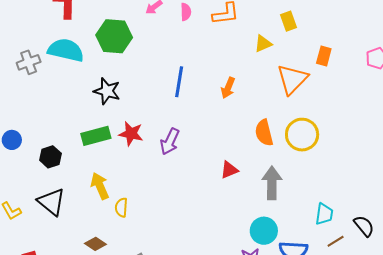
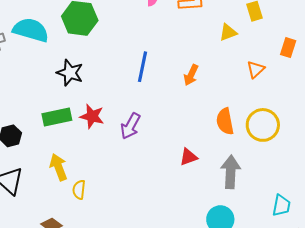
orange triangle: (292, 79) -> (256, 69), size x0.6

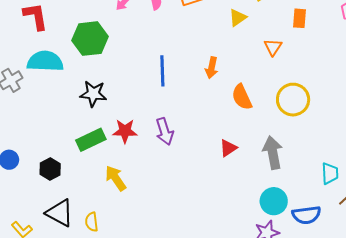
orange semicircle: (225, 121) -> (242, 97), moved
purple arrow: (130, 126) -> (165, 131), turned -32
yellow arrow: (58, 167) -> (116, 178), moved
yellow semicircle: (79, 190) -> (92, 222), moved

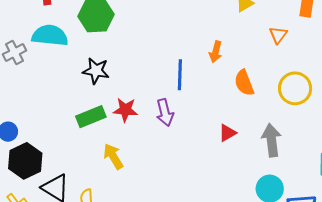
blue line: (162, 71) -> (180, 75), moved
black hexagon: (50, 169) -> (25, 161), moved, size x1.6

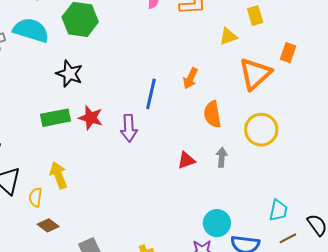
orange triangle: (278, 35) -> (255, 74), size x1.8
gray arrow: (271, 140) -> (222, 157), moved, size x0.6
yellow arrow: (113, 156) -> (59, 175), moved

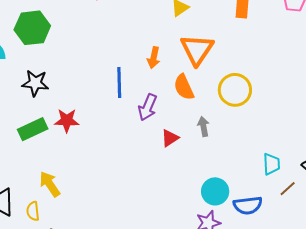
orange triangle: (255, 74) -> (197, 50), moved
purple arrow: (129, 128) -> (148, 107), moved, turned 40

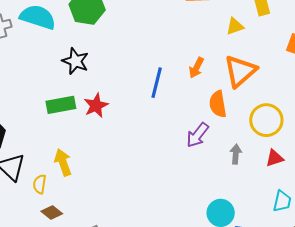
purple arrow: (148, 107) -> (197, 135), moved
red star: (67, 120) -> (96, 106), turned 30
gray arrow: (203, 126) -> (236, 154), moved
red triangle: (170, 138) -> (275, 158), moved

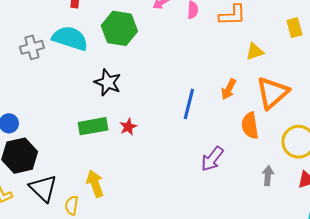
yellow triangle: (235, 26) -> (255, 52), moved
red star: (96, 106) -> (128, 127), size x0.7
purple arrow: (197, 135) -> (212, 159), moved

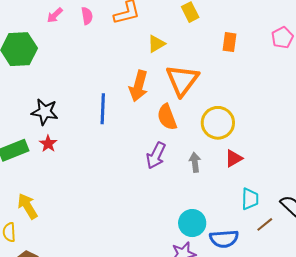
black star: (108, 82) -> (45, 112), moved
orange arrow: (229, 89) -> (139, 86), size x1.4
purple arrow: (212, 159) -> (156, 155), moved

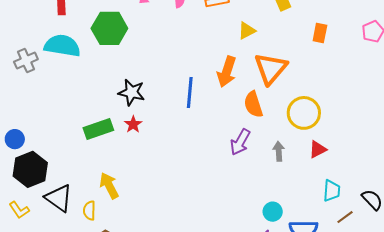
cyan circle: (192, 223) -> (273, 212), size x0.7

